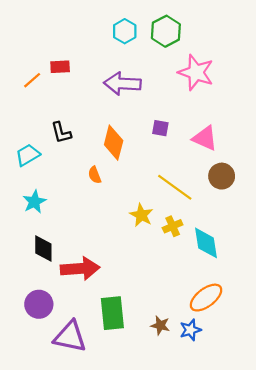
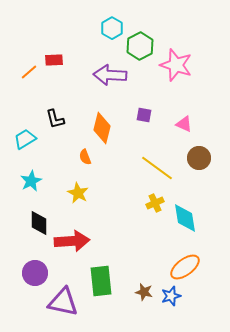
green hexagon: (166, 31) -> (140, 46), moved
pink triangle: (205, 138) -> (184, 124), size x0.7
yellow star: (141, 215) -> (78, 193), moved

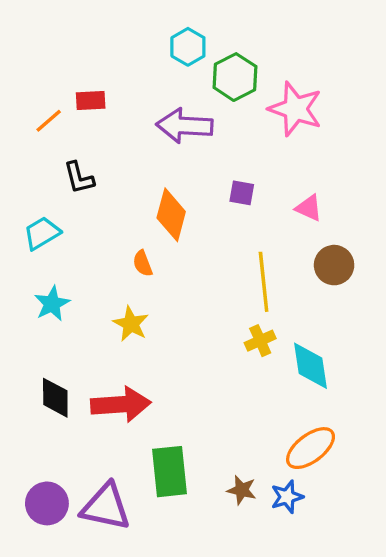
black L-shape: (55, 119) -> (79, 178), moved
yellow line: (157, 168) -> (264, 282), turned 48
black diamond: (39, 223) -> (55, 398), moved
purple circle: (35, 273) -> (47, 503), moved

